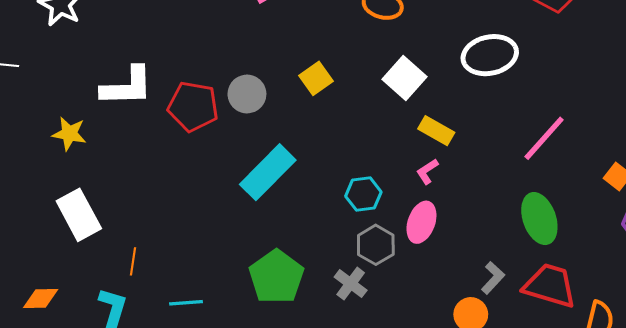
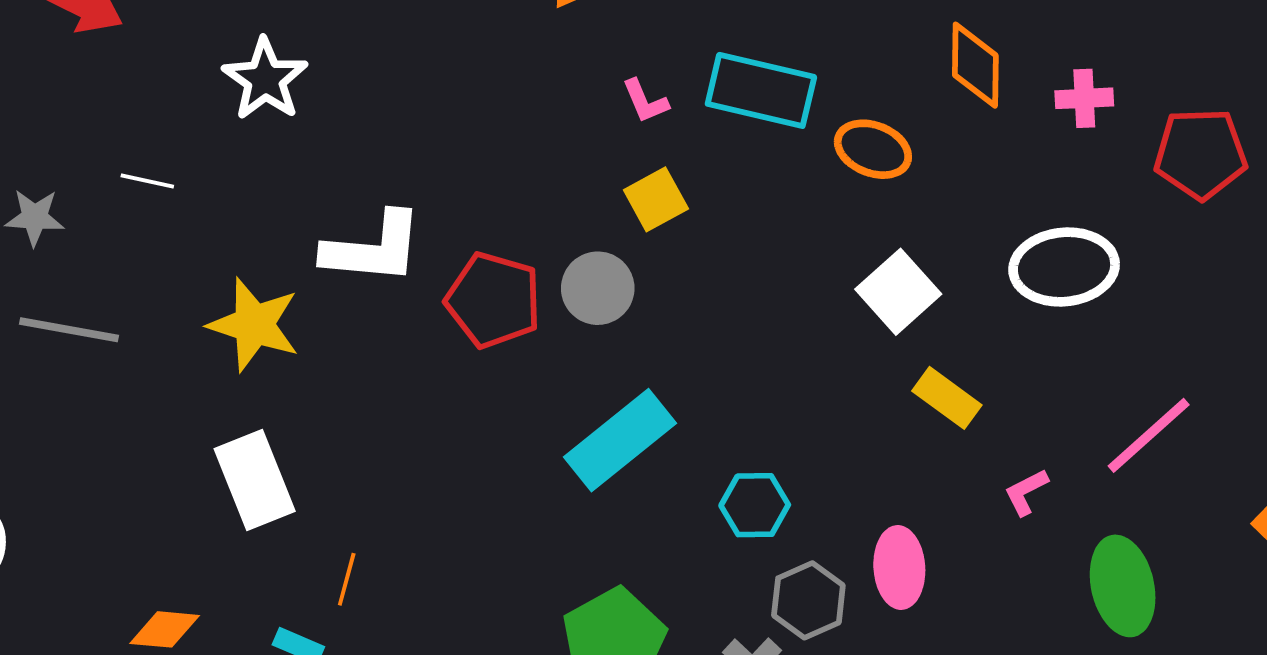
yellow square: (316, 78) -> (656, 199), moved
yellow star: (69, 134) -> (254, 325), size x1.4
pink L-shape: (427, 171) -> (1026, 492), moved
cyan hexagon: (363, 194) -> (755, 505), moved
pink ellipse: (421, 222) -> (899, 568), turned -30

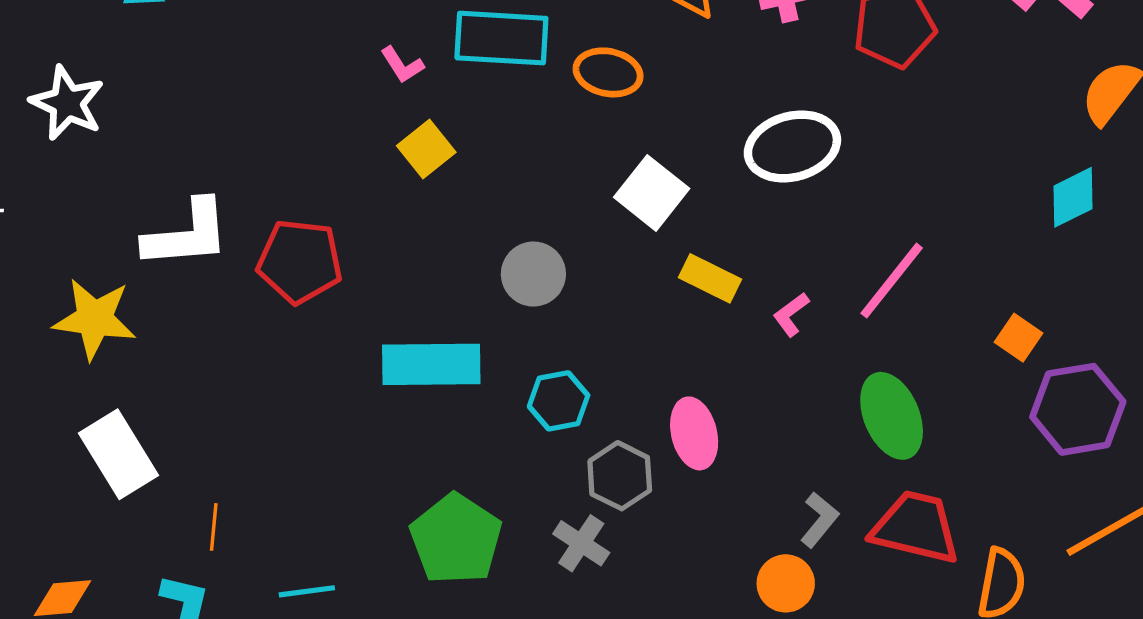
gray circle: (598, 288) -> (533, 274), moved
cyan rectangle: (620, 440) -> (431, 364), turned 48
pink L-shape: (1026, 492) -> (791, 314), moved

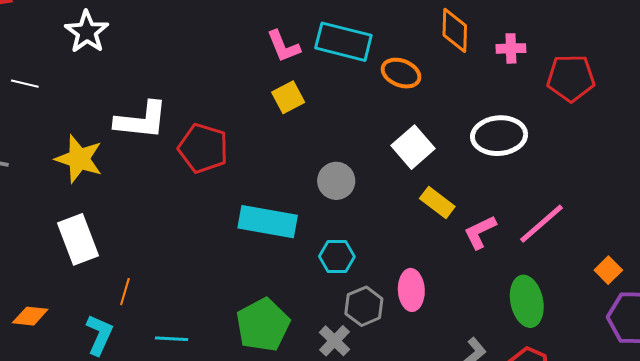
pink L-shape: (402, 65) -> (283, 46), size x1.4
pink L-shape: (791, 314) -> (480, 232), size x1.4

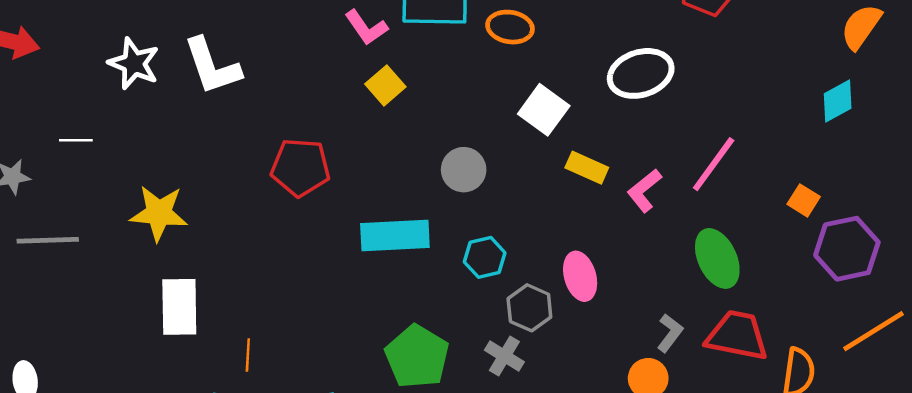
white L-shape: (141, 120) -> (212, 66), moved, turned 78
white rectangle: (78, 239) -> (179, 307), turned 33

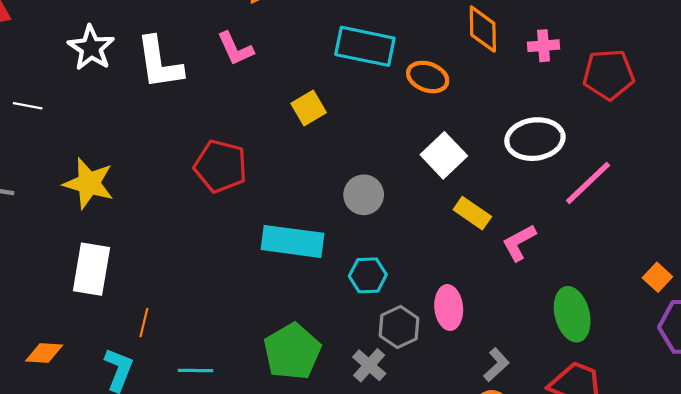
pink L-shape: (366, 27) -> (235, 49), moved
pink line: (714, 164) -> (588, 183), moved
gray L-shape: (670, 333) -> (496, 365), moved

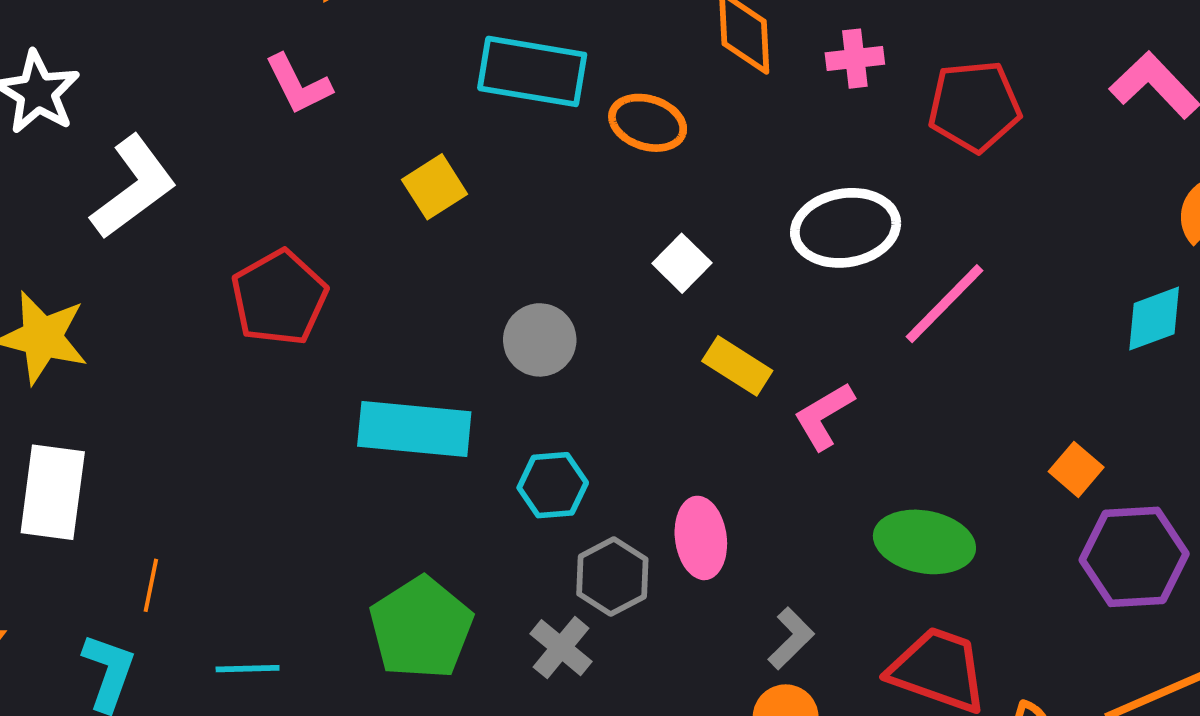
white L-shape: (159, 63) -> (134, 187), moved, turned -116
white square: (444, 155) -> (682, 263), size x0.7
red pentagon: (221, 166) -> (279, 298), turned 30
green ellipse: (572, 314) -> (924, 542), turned -63

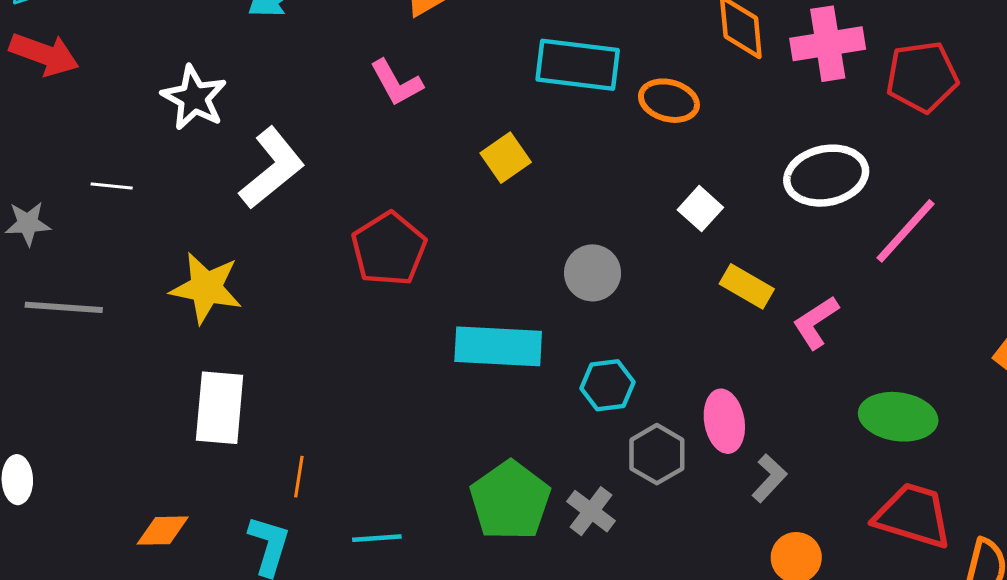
pink cross: (855, 59) -> (828, 44), size x1.6
gray L-shape: (791, 638) -> (769, 478), moved
gray cross: (561, 648) -> (591, 511), moved

